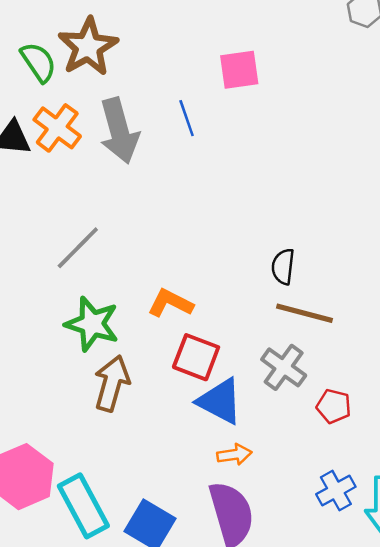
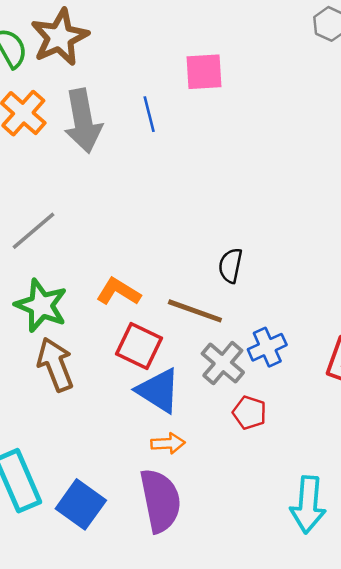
brown line: (305, 313) -> (195, 311), moved
brown arrow: (112, 383) -> (55, 364), turned -42
red pentagon: (334, 406) -> (250, 413), moved
blue cross: (336, 491) -> (267, 347), moved

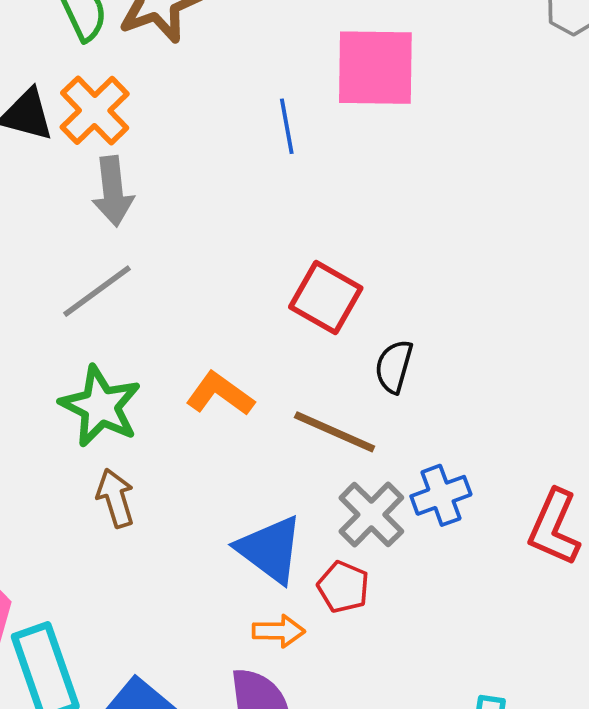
pink square: (204, 72) -> (375, 68), size x1.4
gray arrow: (83, 121) -> (113, 191), moved, size x0.7
red square: (139, 346) -> (326, 297), moved
brown arrow: (55, 364) -> (115, 498), size x0.7
red pentagon: (250, 413) -> (343, 587), moved

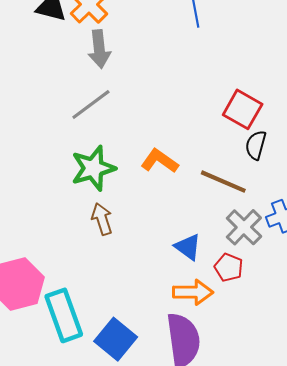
red square: (326, 297) -> (243, 109), moved
green star: (100, 406) -> (93, 168), turned 30
blue triangle: (270, 549) -> (188, 247), size x0.7
orange arrow: (279, 631) -> (193, 292), size x1.4

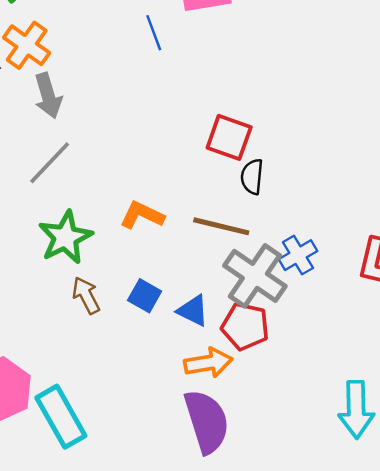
gray cross: (244, 227) -> (255, 276), size x1.4
red pentagon: (229, 267) -> (245, 326), size x1.4
blue square: (116, 339) -> (145, 296), moved, size x0.7

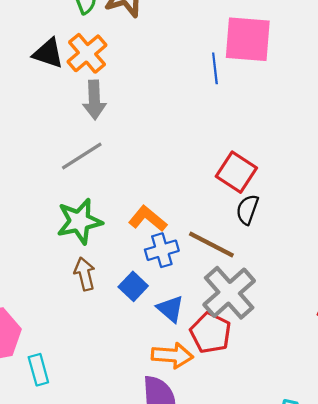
blue line: (154, 33) -> (215, 68), moved
blue cross: (298, 255) -> (162, 250), moved
cyan rectangle: (61, 417) -> (38, 370), size x0.6

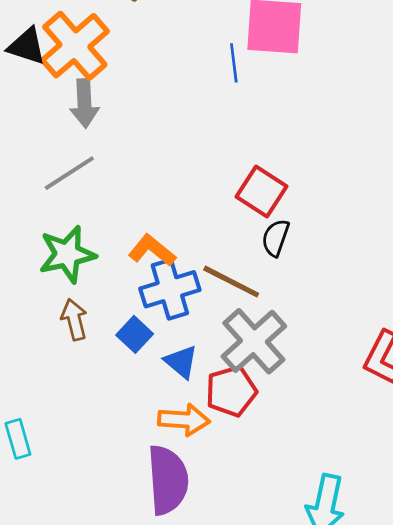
orange cross: (87, 53) -> (75, 46), size x1.4
blue cross: (162, 250) -> (170, 289), size x1.4
red pentagon: (211, 333) -> (231, 391), turned 30

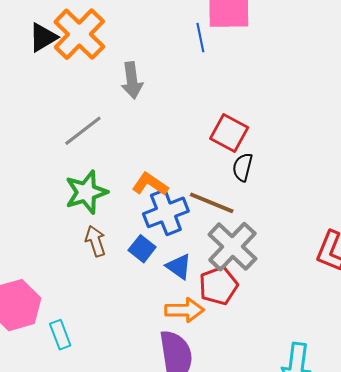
black triangle: (27, 46) -> (43, 37), turned -44
gray arrow: (84, 103) -> (132, 80), moved

